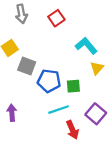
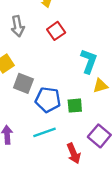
cyan L-shape: (86, 46) -> (89, 61), turned 60
yellow triangle: (97, 68) -> (100, 86), turned 32
cyan line: (59, 110) -> (44, 132), moved

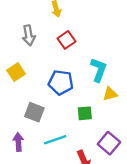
gray square: (23, 83) -> (34, 112), moved
blue pentagon: (48, 100) -> (61, 82), moved

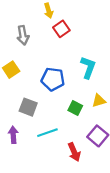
red square: (67, 40) -> (61, 29), moved
yellow triangle: (110, 94) -> (99, 101), moved
green square: (85, 113) -> (75, 108), turned 32

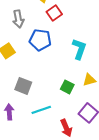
blue pentagon: (53, 79) -> (40, 40), moved

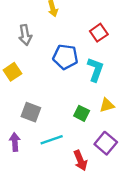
red square: (54, 13) -> (99, 33), moved
blue pentagon: (40, 40) -> (65, 57), moved

